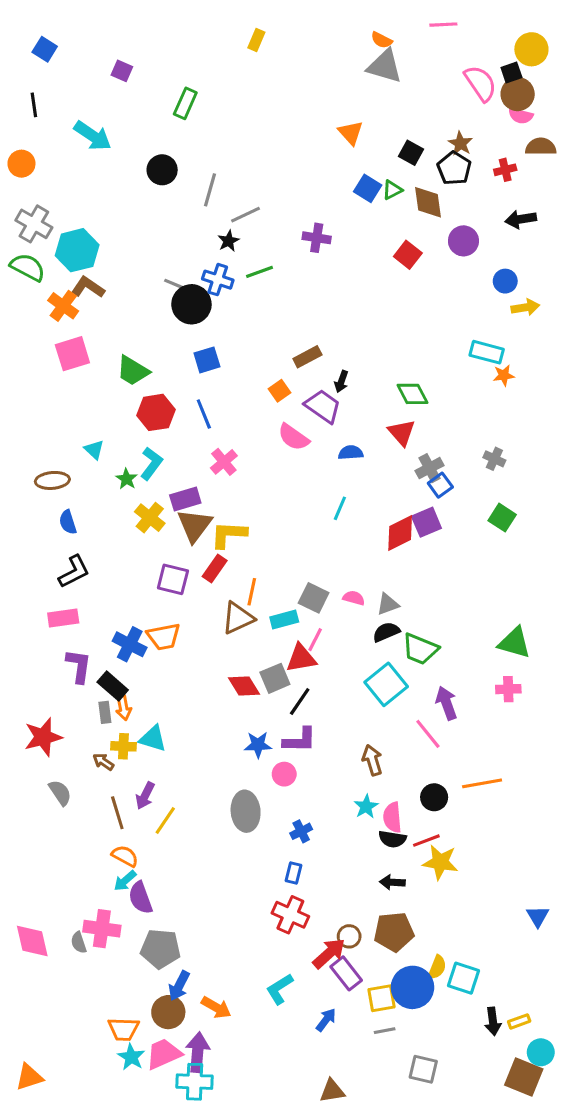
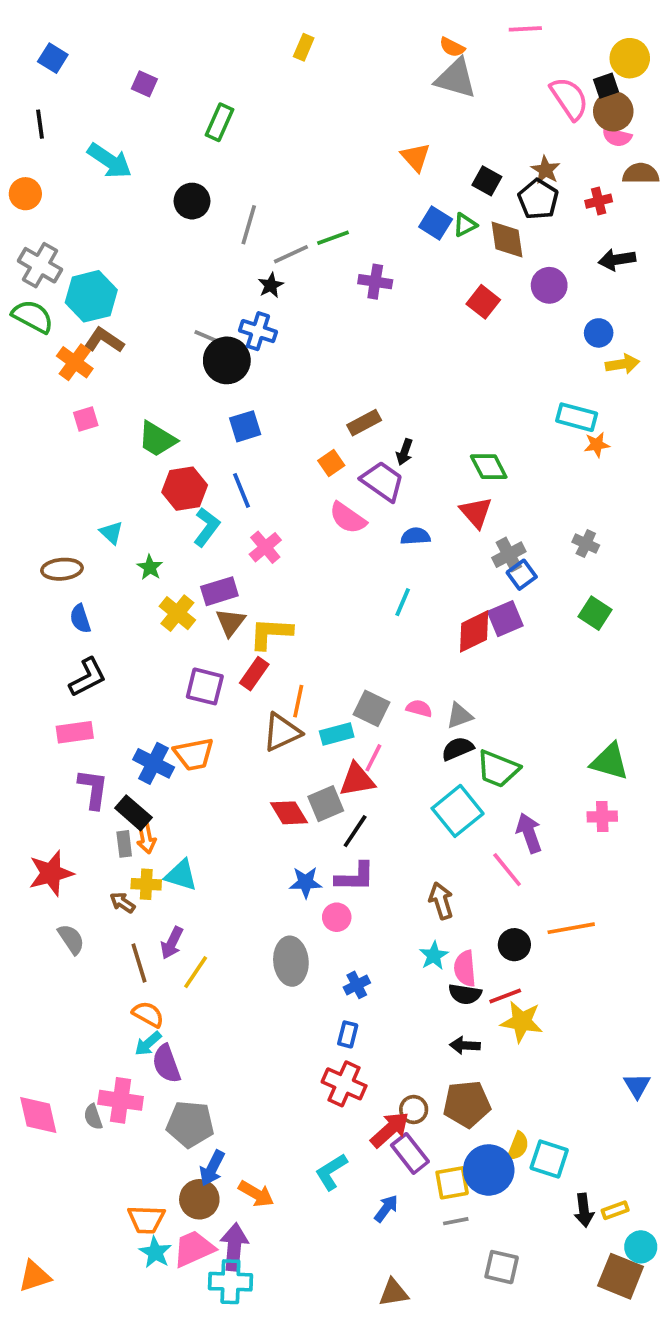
green line: (259, 272) -> (333, 238), moved
pink square: (72, 354) -> (86, 419), size x0.6
cyan L-shape: (151, 463) -> (207, 527), moved
brown triangle: (195, 525) -> (230, 622), size x0.7

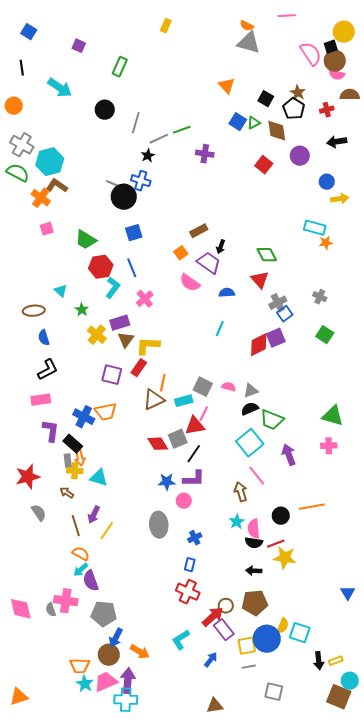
pink line: (507, 870) -> (257, 476), moved
yellow cross: (146, 884) -> (75, 471), moved

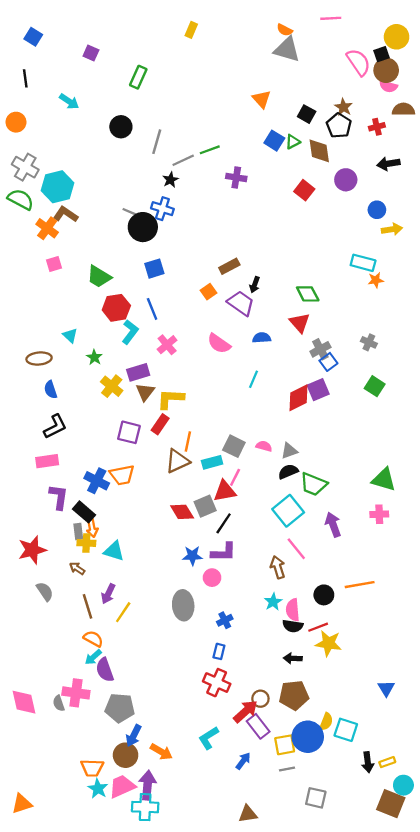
cyan arrow: (60, 88) -> (69, 101), size x0.7
pink semicircle: (190, 283) -> (219, 344), moved
blue triangle: (348, 593) -> (386, 688), moved

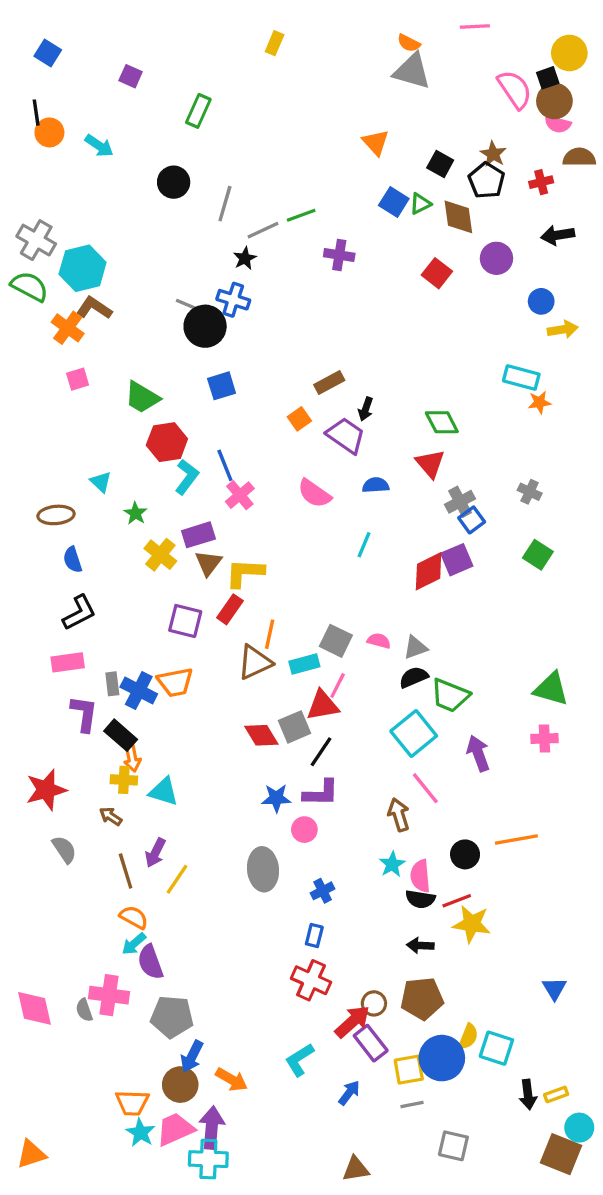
orange circle: (16, 122) -> (49, 132), moved
blue line: (152, 309) -> (225, 465), moved
gray rectangle: (78, 531) -> (112, 684), moved

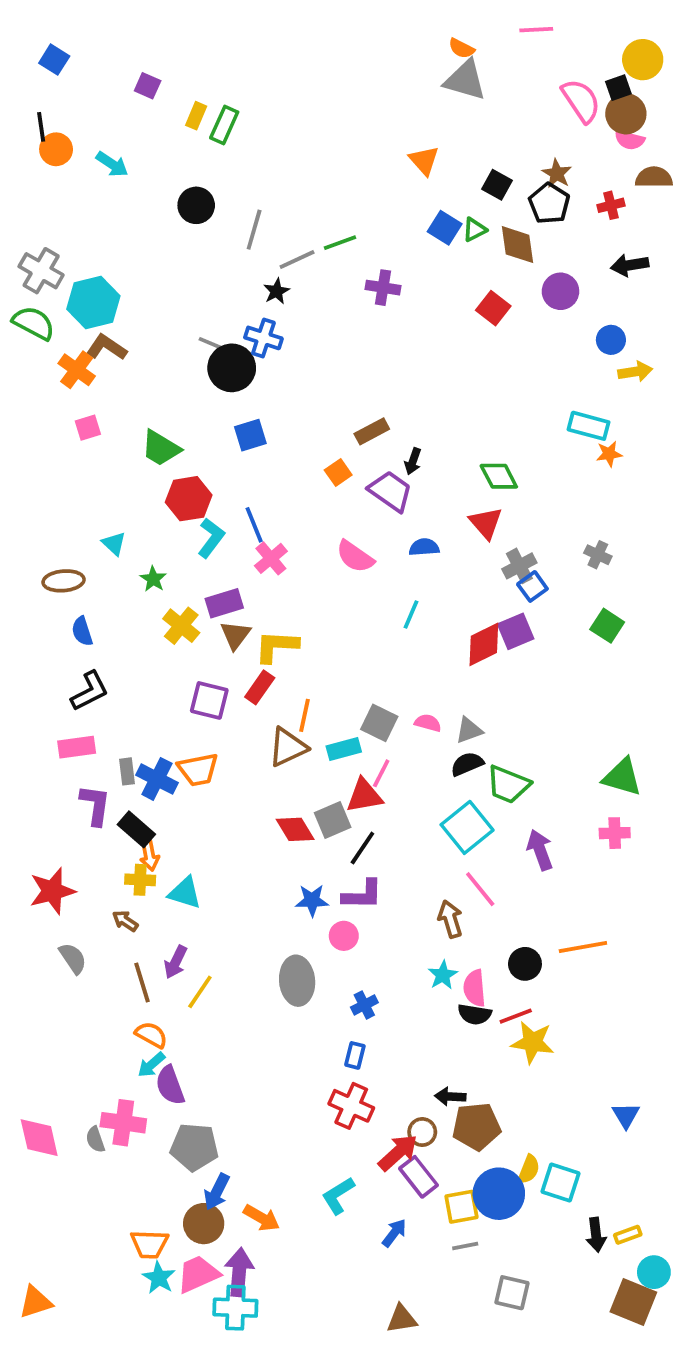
yellow rectangle: (275, 43) -> (196, 116), moved
black arrow: (420, 945) -> (450, 1097), moved

